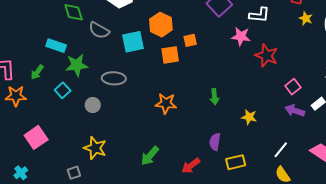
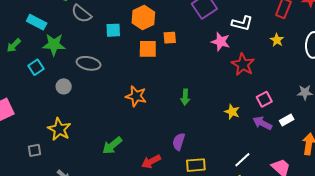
yellow star: (306, 18) -> (277, 40), moved
cyan square: (133, 42) -> (113, 30), size x0.7
yellow star: (249, 117) -> (232, 112), moved

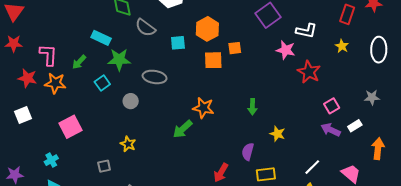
yellow star: (232, 112) -> (277, 134), moved
yellow star: (59, 129) -> (128, 144), size x0.7
green arrow: (112, 145) -> (183, 129), moved
red arrow: (151, 162) -> (221, 173), turned -30

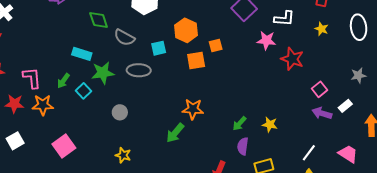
gray ellipse: (155, 77) -> (139, 70), moved
cyan square: (102, 83) -> (83, 91), moved
green arrow: (252, 107) -> (240, 123), moved, turned 49

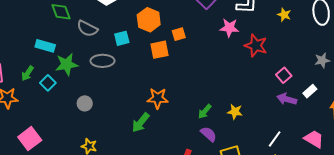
purple semicircle: (243, 146) -> (209, 134), turned 126

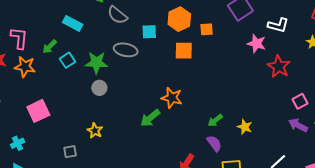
orange square: (179, 34) -> (207, 29), moved
green star: (67, 64) -> (96, 63), moved

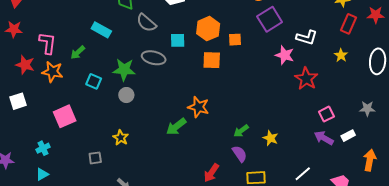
cyan square: (68, 60) -> (94, 81), moved, turned -35

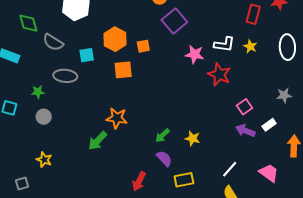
white L-shape: (307, 37) -> (224, 44), moved
green star: (124, 70) -> (38, 92), size x0.6

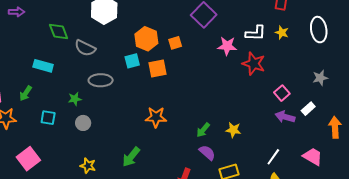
cyan square: (87, 55) -> (132, 61), moved
green arrow: (98, 141) -> (131, 157), moved

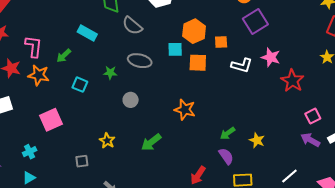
white L-shape: (256, 33) -> (242, 65), moved
gray circle: (83, 123) -> (131, 100), moved

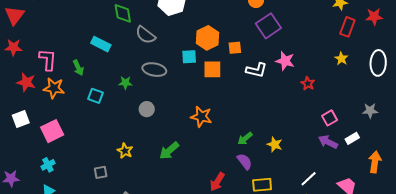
green arrow: (64, 56) -> (78, 68), turned -70
red star: (292, 81) -> (308, 83), size x0.6
pink square: (51, 120) -> (52, 131), moved

